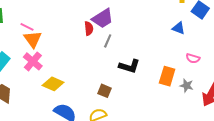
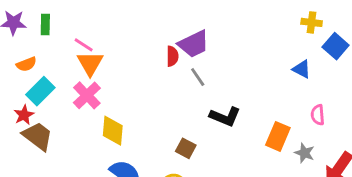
gray line: (108, 41) -> (198, 77), turned -64
pink semicircle: (193, 58) -> (318, 115), turned 64
yellow diamond: (53, 84) -> (113, 131), turned 65

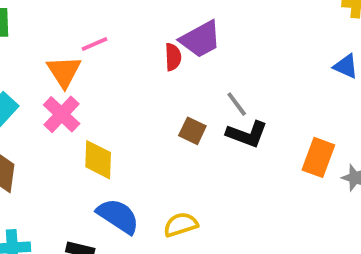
pink line: (84, 45) -> (95, 44), moved, turned -54
gray line: (198, 77) -> (237, 104), moved
brown square: (186, 148) -> (192, 131), moved

